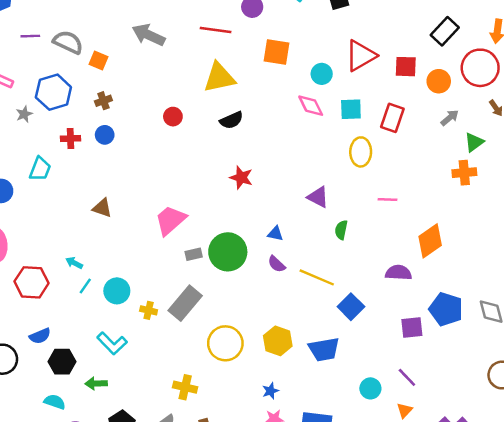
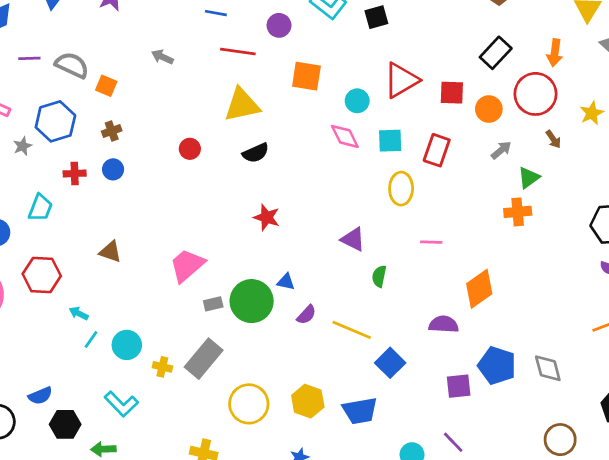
gray arrow: (149, 35) -> (162, 57), size x0.6
blue triangle: (275, 234) -> (286, 282), moved
purple semicircle: (277, 264) -> (306, 315), turned -90
red hexagon: (32, 282) -> (42, 275), moved

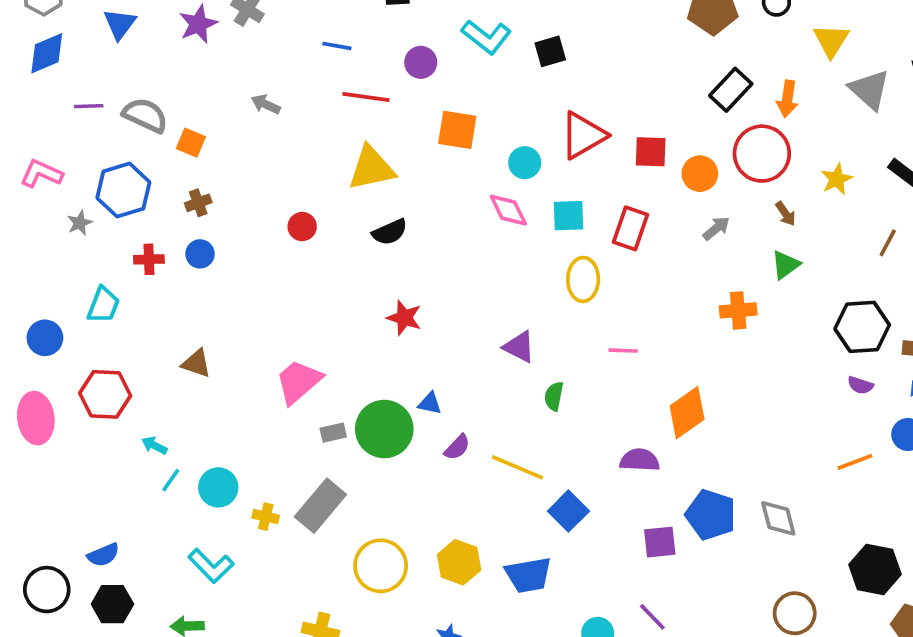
black rectangle: (496, 53) -> (731, 90), moved
green triangle: (529, 178) -> (786, 265), moved
black hexagon: (65, 424) -> (112, 604), moved

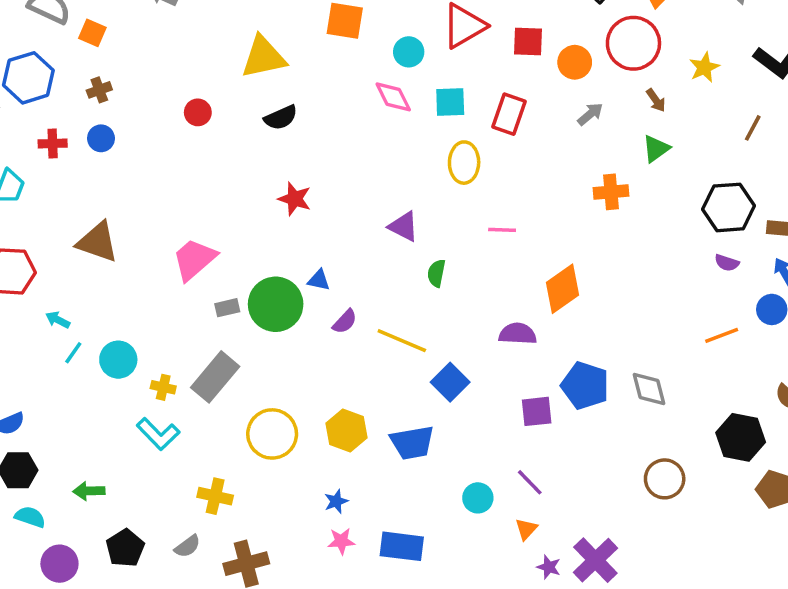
brown triangle: (196, 363) -> (98, 242), size x1.5
cyan L-shape: (211, 566) -> (158, 434), moved

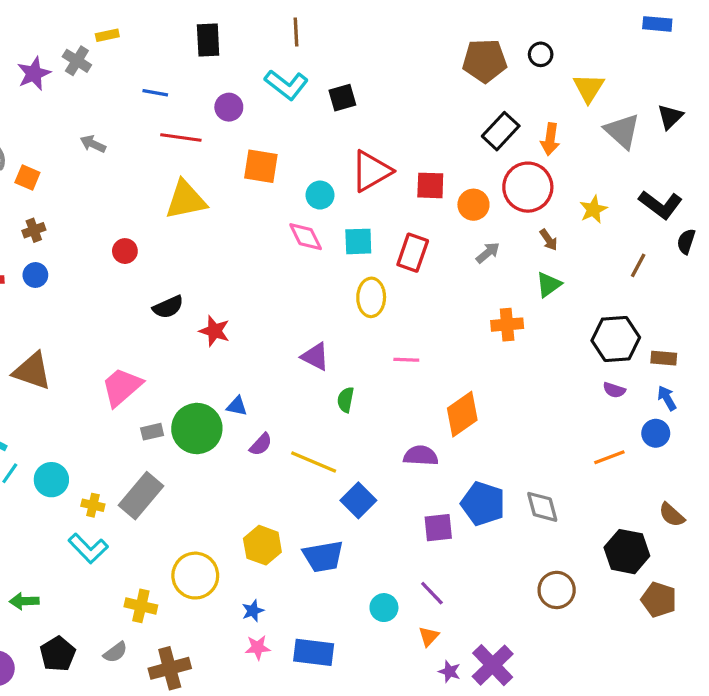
black semicircle: (281, 118) -> (168, 307), moved
yellow circle: (272, 434) -> (195, 576), moved

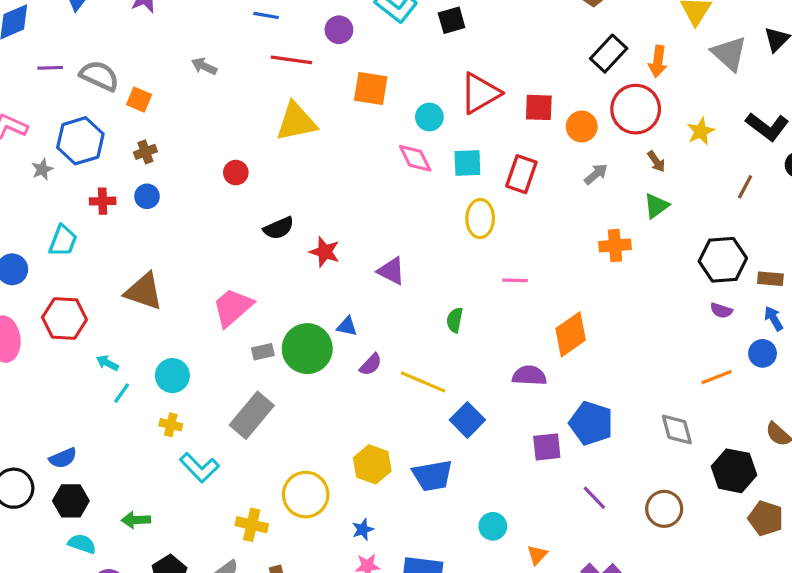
purple triangle: (315, 357) -> (391, 271), moved
cyan circle: (51, 480) -> (172, 376), moved
yellow cross: (93, 505) -> (171, 425), moved
gray diamond: (542, 507) -> (677, 430), moved
purple line: (432, 593) -> (594, 498), moved

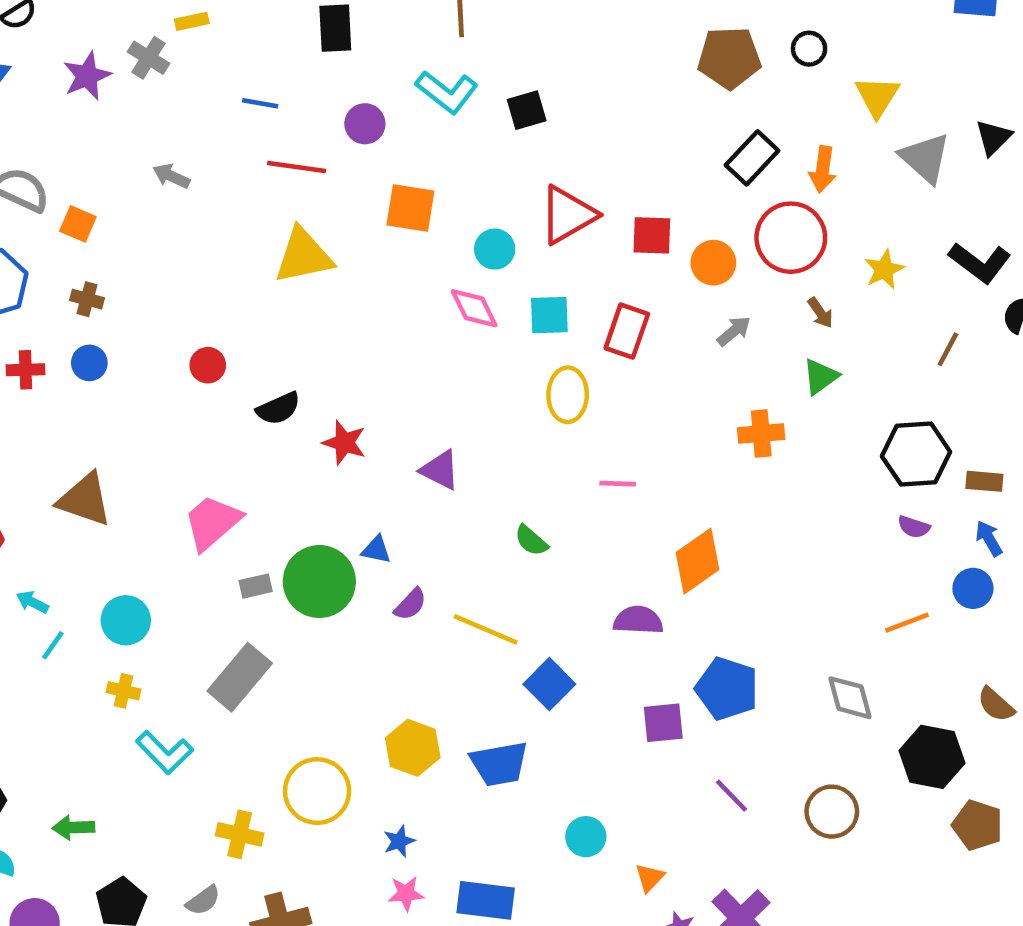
brown cross: (145, 152) -> (87, 299), turned 35
red circle: (236, 173) -> (208, 365), moved
green semicircle: (455, 320) -> (531, 541), turned -60

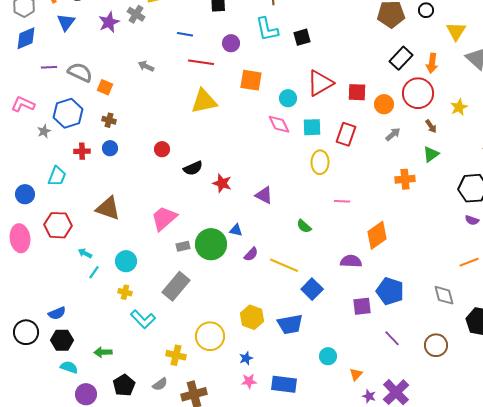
cyan L-shape: (447, 92) -> (267, 29), turned 40

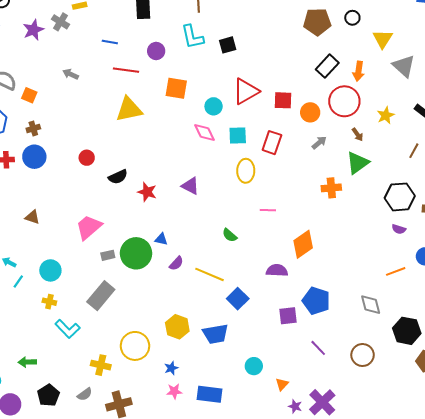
brown cross: (109, 120) -> (33, 129), turned -32
blue circle: (110, 148) -> (34, 157), size x1.5
green triangle: (431, 154) -> (357, 163), size x1.4
purple triangle: (264, 195) -> (190, 186), moved
brown triangle: (108, 208) -> (32, 217), size x0.6

